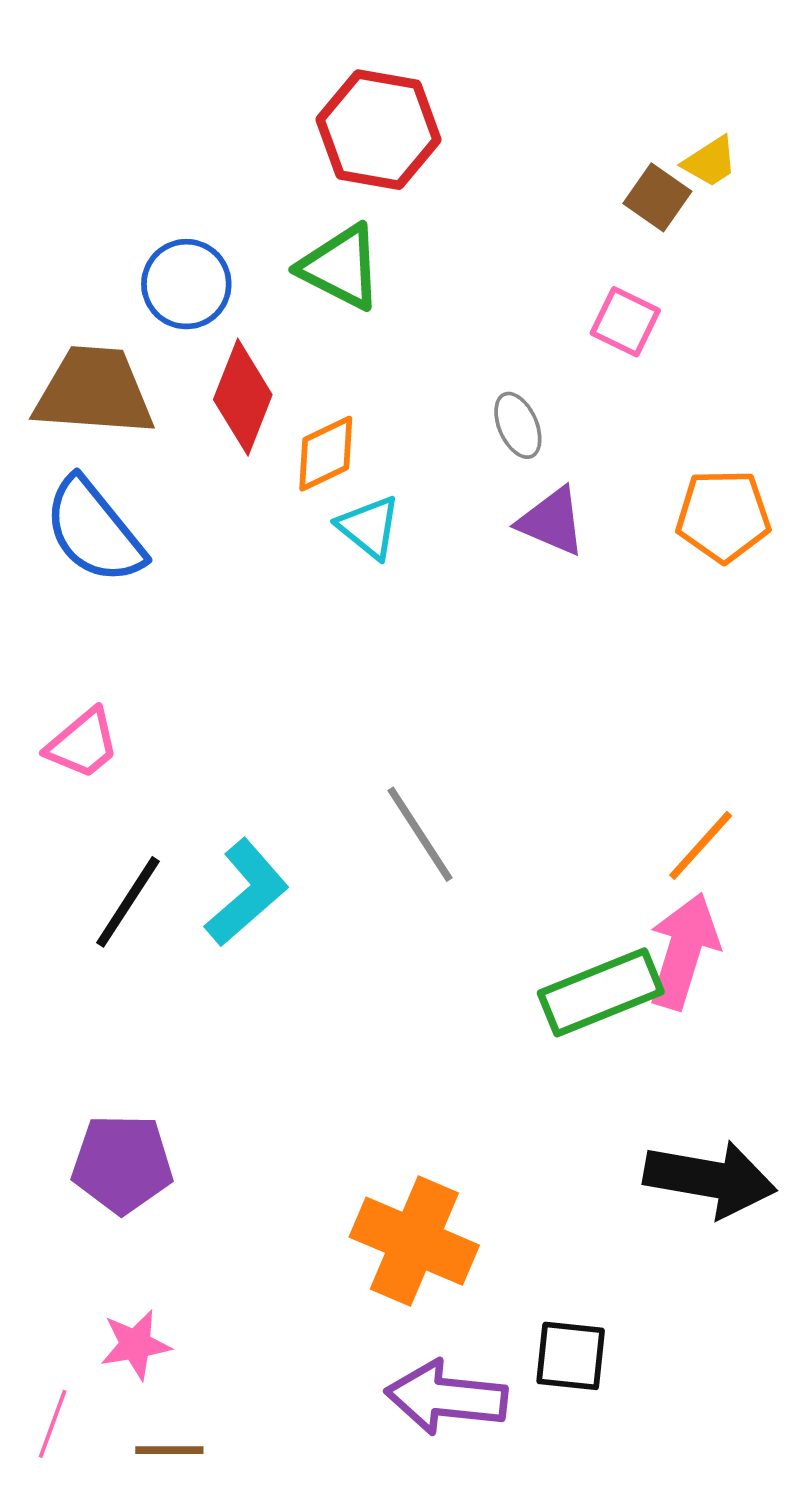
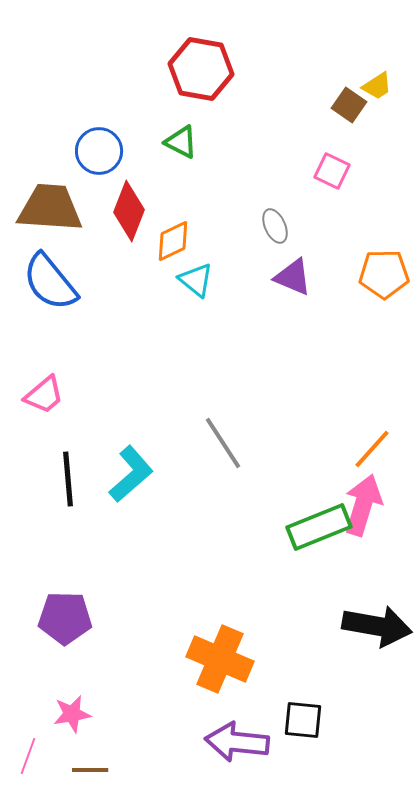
green triangle: (341, 267) -> (181, 142), size x0.7
black line: (128, 902) -> (68, 479), turned -38

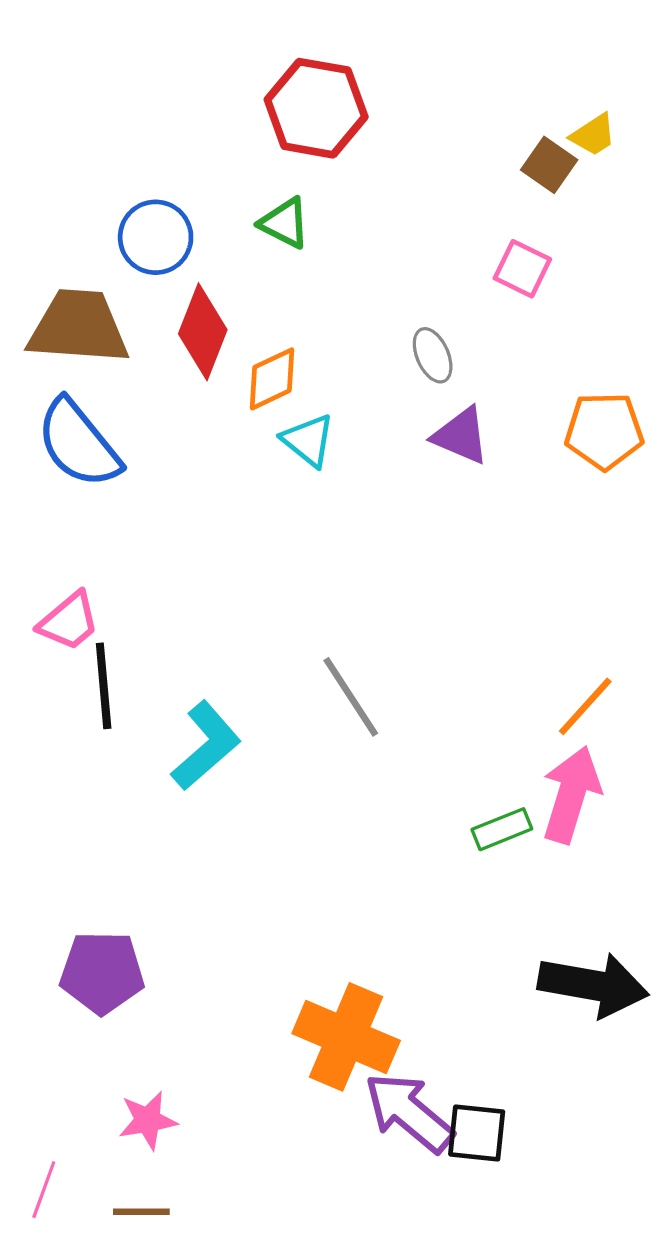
black line: (68, 479) -> (104, 686), moved
green rectangle: (319, 527) -> (502, 829), size x0.6
pink star: (72, 714) -> (148, 1120), moved
purple arrow: (237, 742) -> (409, 1113), moved, turned 34

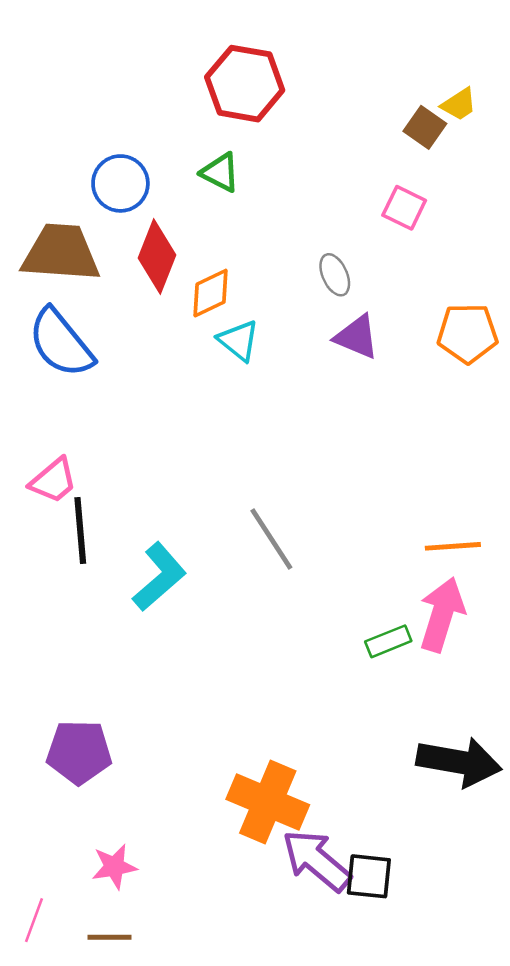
orange line: (585, 706) -> (453, 546), turned 44

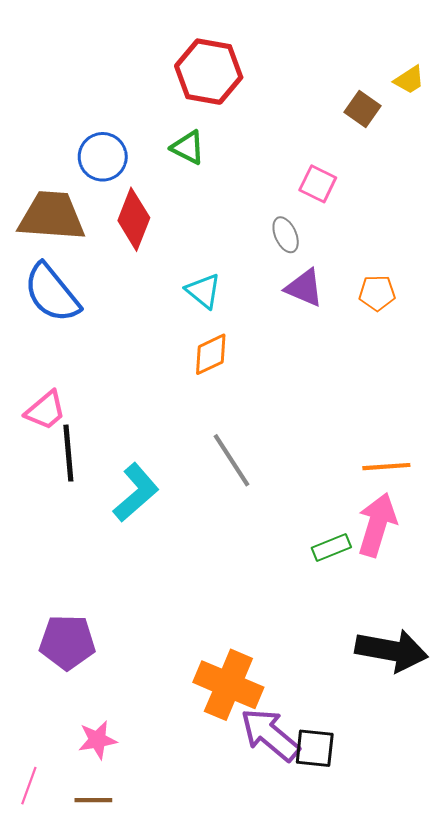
yellow trapezoid: (459, 104) -> (409, 80), moved
pink square: (404, 208) -> (318, 184), moved
orange diamond: (211, 293) -> (211, 354), moved
orange pentagon: (467, 333) -> (377, 293), moved, size x0.7

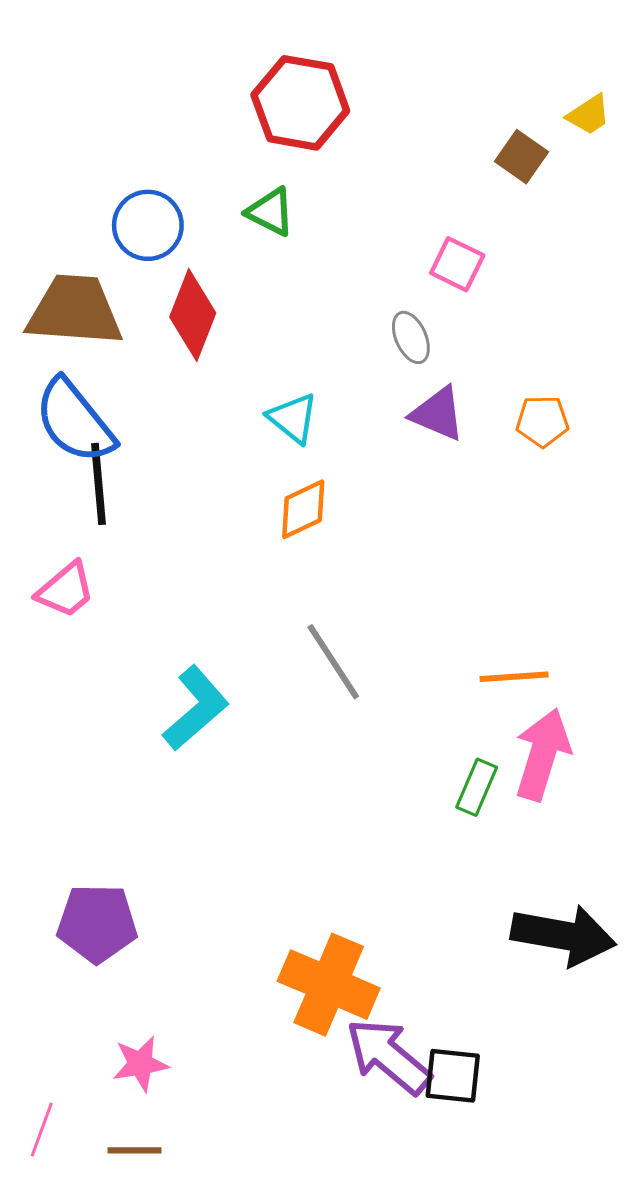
black line: (68, 453) -> (99, 484), moved
orange line: (386, 467) -> (514, 677), moved
green rectangle: (331, 548) -> (477, 787), turned -45

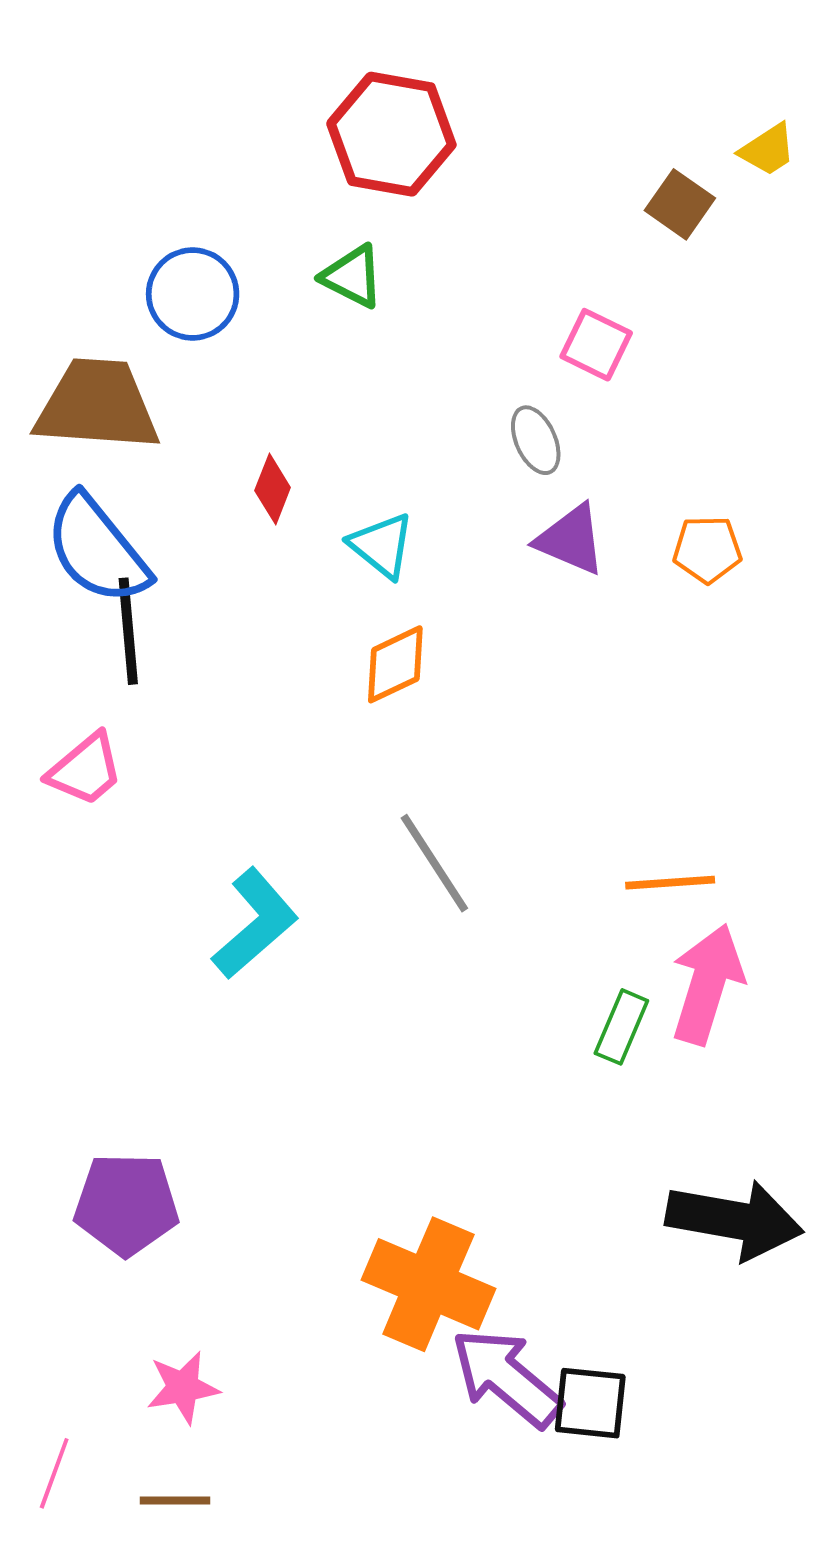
red diamond: (193, 315) -> (273, 489), moved, size x0.6

